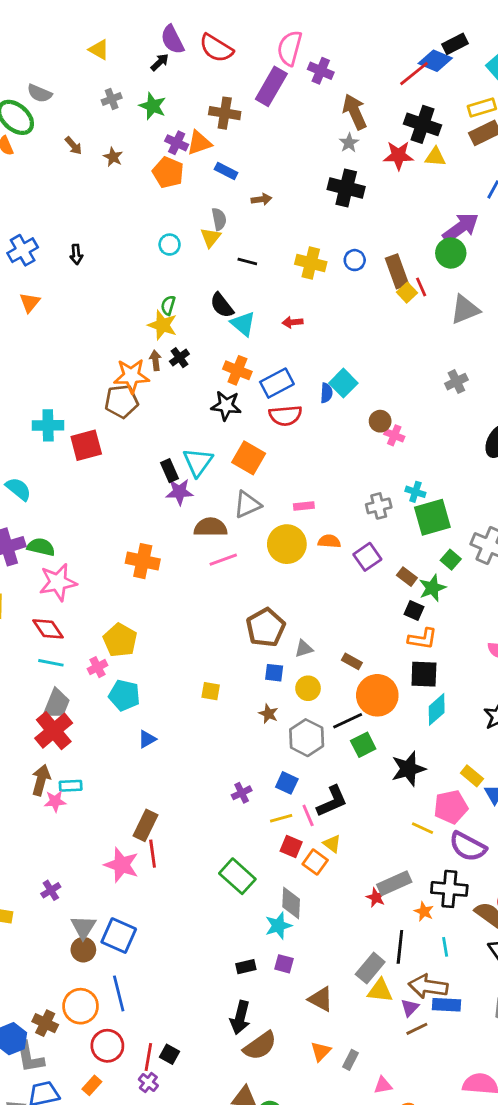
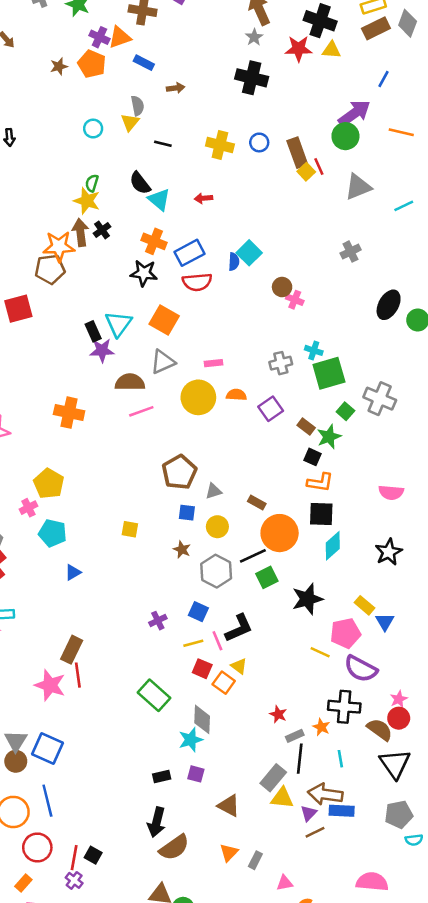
brown star: (113, 157) -> (59, 66), moved, turned 30
brown arrow: (155, 360) -> (80, 233), size x1.5
gray rectangle: (394, 883) -> (295, 736), moved, size x0.6

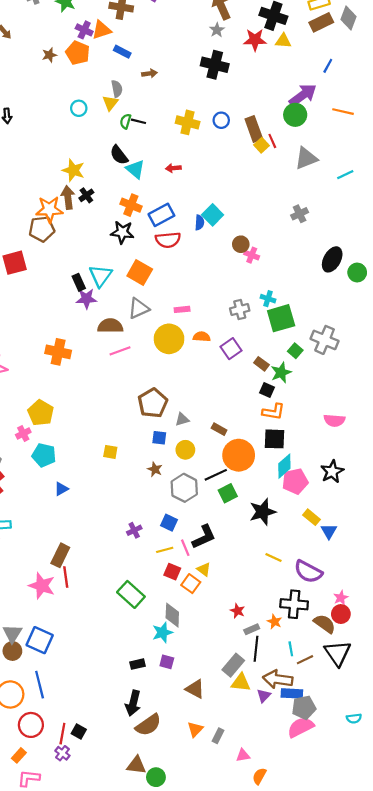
green semicircle: (92, 183) -> (126, 121), moved
pink pentagon: (345, 633) -> (295, 481), moved
gray pentagon: (399, 815) -> (304, 708), moved
brown line: (315, 832) -> (305, 660), moved
pink semicircle: (372, 882) -> (301, 727), moved, turned -32

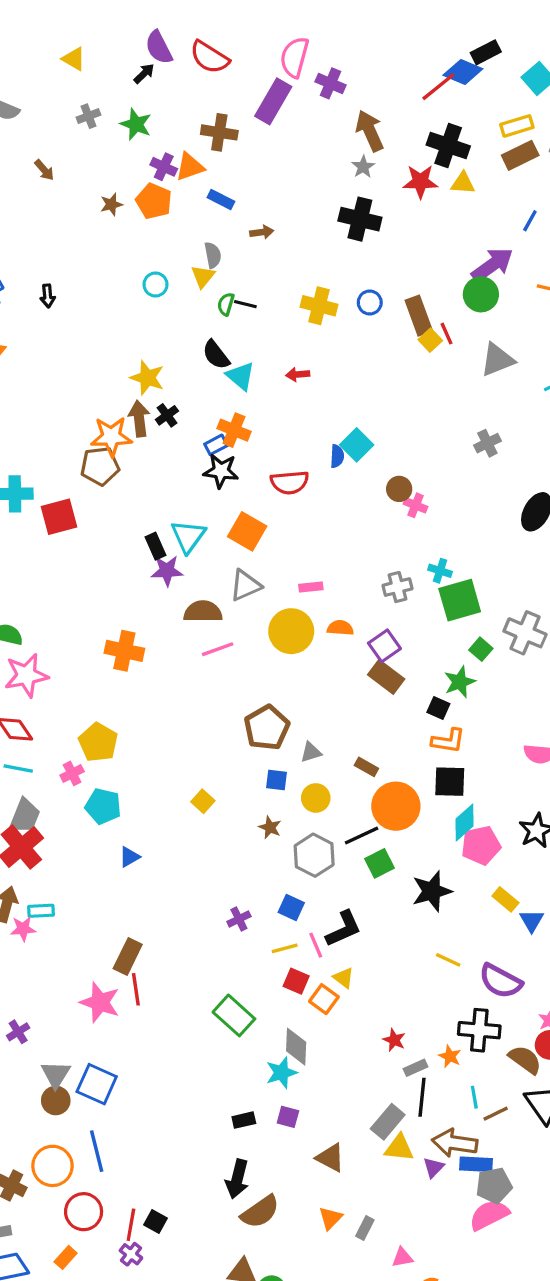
blue rectangle: (161, 215) -> (216, 445), moved, size x0.6
brown rectangle: (261, 364) -> (386, 677), moved, size x1.5
yellow square: (110, 452) -> (203, 801), turned 32

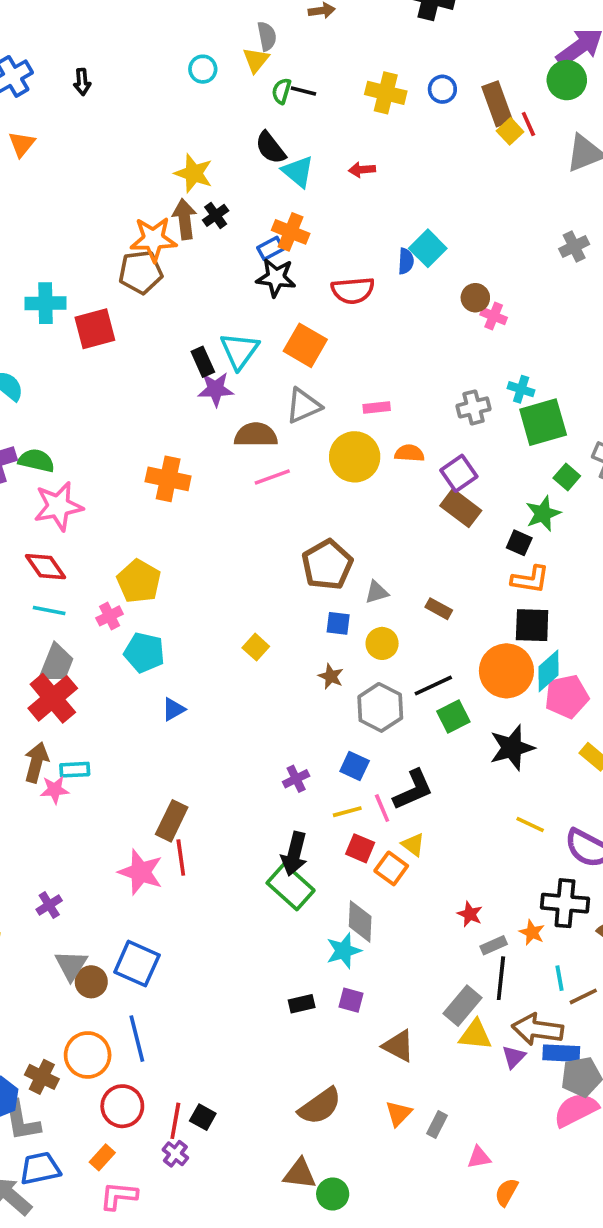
orange circle: (396, 806) -> (506, 671), moved
gray triangle: (56, 1074) -> (71, 965), moved
black arrow: (237, 1179) -> (294, 854), moved

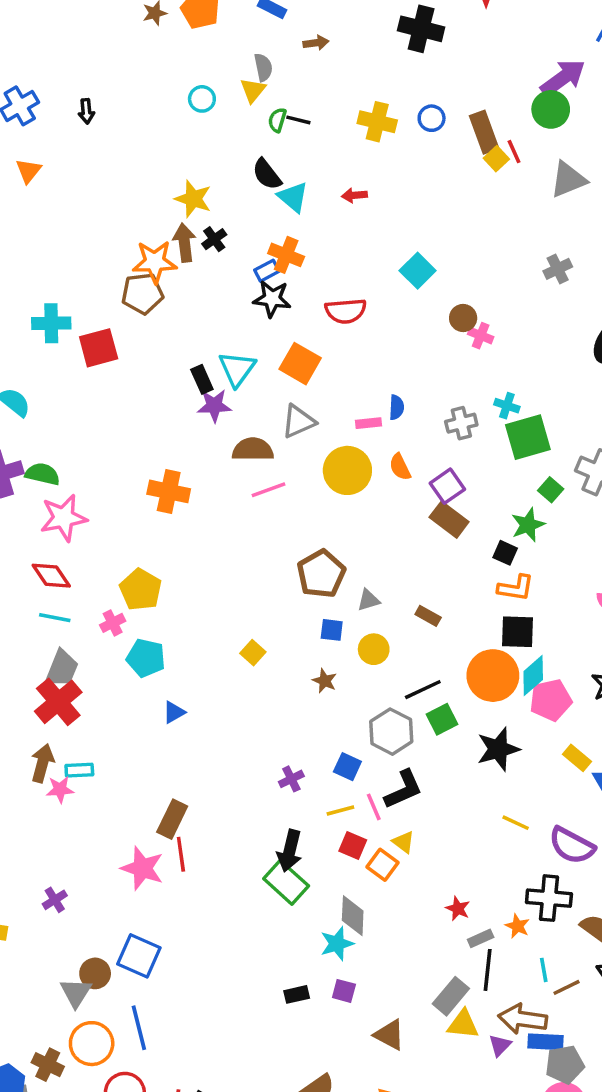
blue semicircle: (406, 261) -> (396, 407), moved
orange semicircle: (409, 453) -> (400, 467), turned -120
gray hexagon: (380, 707) -> (391, 732), moved
gray triangle: (71, 965) -> (76, 993), moved

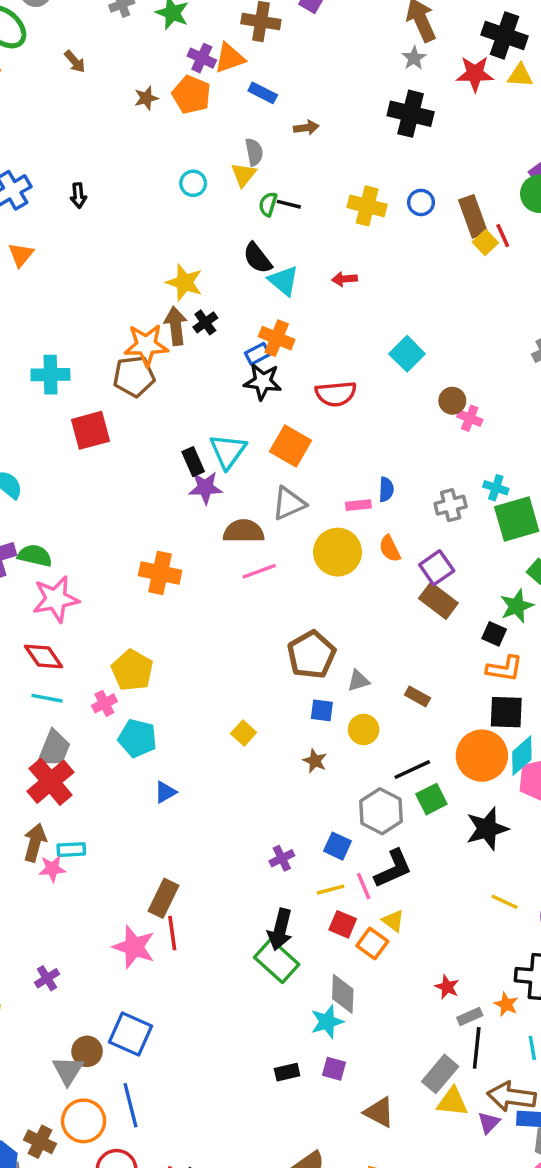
cyan cross: (51, 323) -> (50, 375), moved

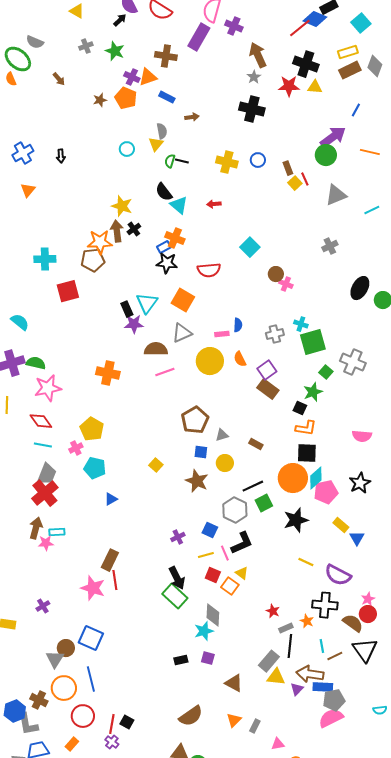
brown rectangle: (473, 216) -> (288, 168), size x0.6
brown star: (315, 761) -> (197, 481), size x1.6
black arrow: (280, 930) -> (177, 578), turned -40

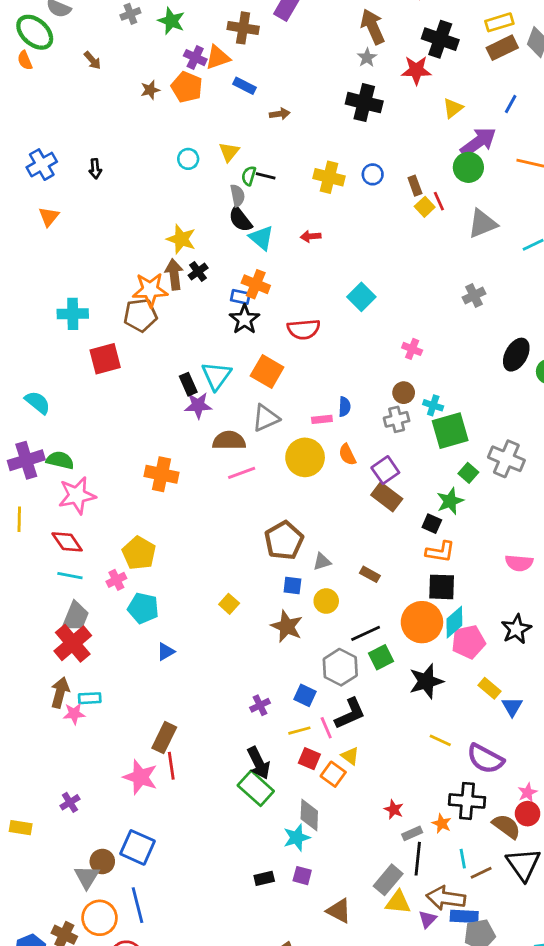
yellow triangle: (315, 87) -> (453, 108), moved, turned -42
gray semicircle: (162, 131) -> (237, 196), moved
blue rectangle: (164, 247) -> (240, 297), turned 40
black star: (167, 263) -> (245, 319), turned 30
brown circle: (276, 274) -> (404, 393), moved

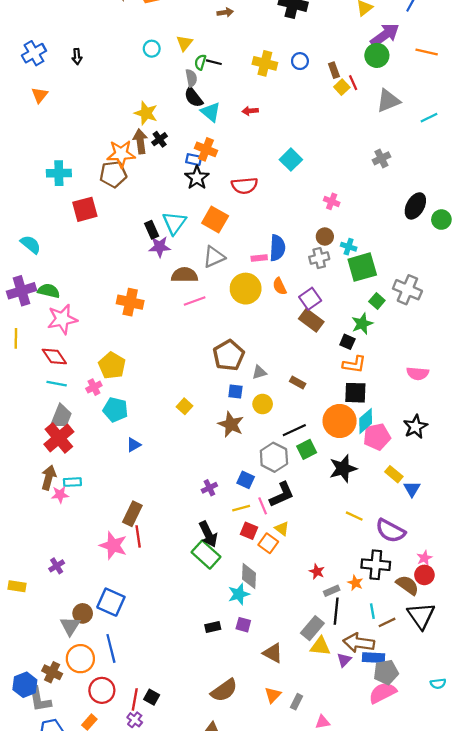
blue semicircle: (344, 407) -> (277, 248), size x1.6

